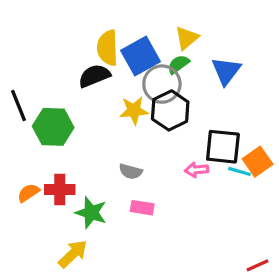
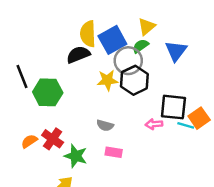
red cross: (60, 190) -> (53, 139), turned 35

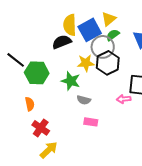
yellow triangle: (147, 26) -> (109, 19), moved
black line: (22, 77) -> (16, 60), turned -30
red cross: (53, 139) -> (41, 128), moved
orange semicircle: (29, 141) -> (30, 104), moved, turned 112
green star: (76, 156) -> (71, 81), moved

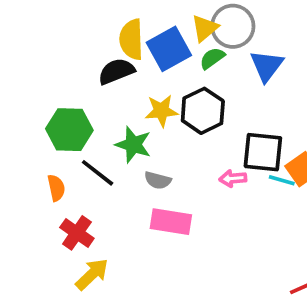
gray circle: (103, 47) -> (233, 26), moved
black line: (16, 60) -> (98, 173), moved
pink rectangle: (91, 122) -> (171, 222), size x1.5

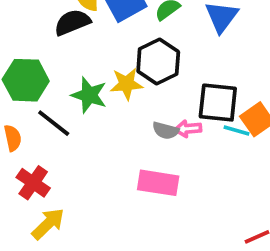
yellow star: (161, 111) -> (126, 84), moved
gray semicircle: (158, 180) -> (166, 131), moved
pink rectangle: (171, 222) -> (158, 183), moved

